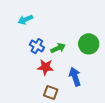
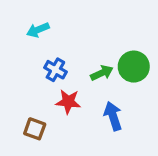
green arrow: (58, 48) -> (102, 73), moved
brown square: (51, 92) -> (35, 129), moved

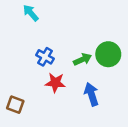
cyan arrow: (38, 30) -> (31, 13), moved, turned 72
brown square: (35, 129) -> (15, 105), moved

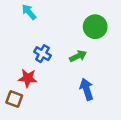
green circle: (108, 54) -> (95, 27), moved
red star: (55, 83) -> (28, 78), moved

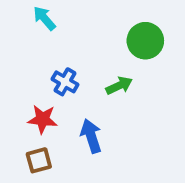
blue arrow: (87, 89) -> (91, 136), moved
brown square: (14, 99) -> (39, 160), moved, turned -35

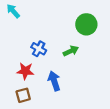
cyan arrow: (44, 18) -> (13, 11), moved

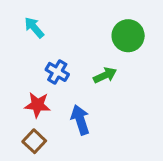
cyan arrow: (13, 11) -> (34, 27), moved
brown square: (23, 95) -> (34, 141), turned -32

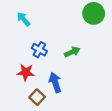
green circle: (128, 36) -> (94, 13), moved
brown square: (34, 141) -> (37, 97), moved

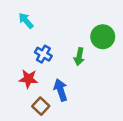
green circle: (94, 13) -> (103, 37), moved
green arrow: (72, 52) -> (79, 57), turned 126

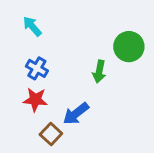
blue cross: (43, 54) -> (37, 68), moved
blue arrow: (61, 90) -> (76, 114), turned -110

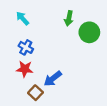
green arrow: (99, 72) -> (69, 18), moved

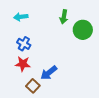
cyan arrow: (23, 18) -> (21, 17), turned -56

